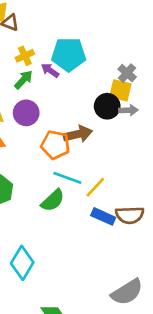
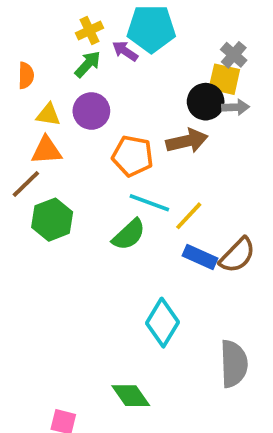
brown arrow: (78, 134) -> (187, 141), moved
brown semicircle: (130, 215) -> (237, 255), turned -44
cyan diamond: (22, 263) -> (163, 323), moved
gray semicircle: (127, 292) -> (234, 364), turned -60

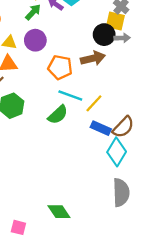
cyan diamond: (163, 323) -> (117, 152), moved

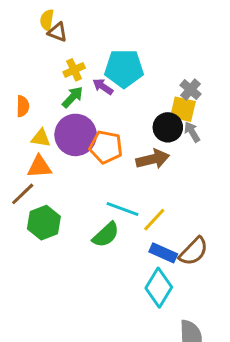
gray arrow: (122, 38) -> (192, 132), turned -119
purple circle: (35, 40) -> (76, 135), size x1.4
orange pentagon: (60, 67) -> (106, 147), moved
cyan diamond: (117, 152) -> (159, 288), moved

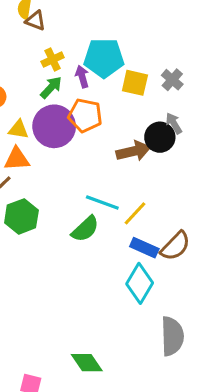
purple arrow: (103, 87) -> (82, 77), turned 40
yellow square: (183, 109) -> (135, 83), moved
black circle: (168, 127) -> (160, 137), moved
orange pentagon: (106, 147) -> (85, 115), moved

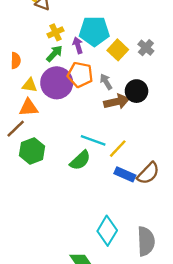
yellow square: (135, 83) -> (118, 50), turned 30
gray arrow: (174, 123) -> (106, 82), moved
cyan diamond: (140, 283) -> (107, 231), moved

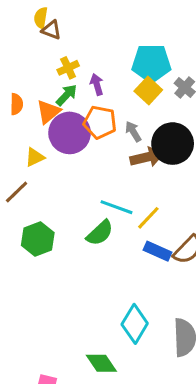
cyan pentagon: (94, 31) -> (151, 63), moved
yellow triangle: (30, 85) -> (35, 157), moved, turned -35
black circle: (137, 91) -> (173, 144), size x1.4
orange triangle: (29, 107) -> (48, 112), moved, turned -36
green hexagon: (32, 151) -> (38, 239), moved

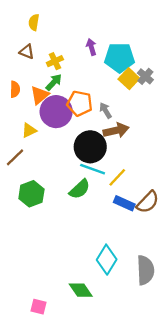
brown triangle: (51, 30) -> (27, 52), moved
purple arrow: (97, 84) -> (91, 47), moved
yellow square: (148, 91) -> (129, 79), moved
black circle: (173, 144) -> (90, 147), moved

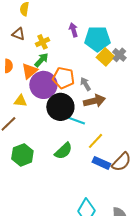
yellow triangle: (29, 130) -> (20, 101), turned 32
black circle: (90, 147) -> (60, 107), moved
cyan line: (93, 169) -> (74, 120), moved

